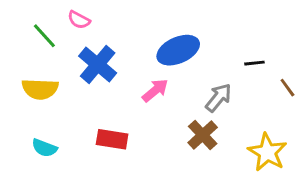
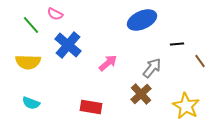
blue ellipse: (178, 50) -> (142, 20), moved
red rectangle: (112, 139) -> (91, 107), moved

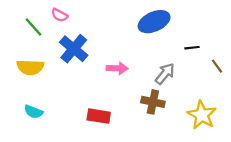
pink arrow: (108, 63) -> (117, 68), turned 42
brown cross: (141, 94) -> (153, 102), turned -35

